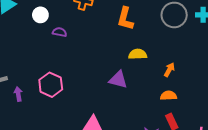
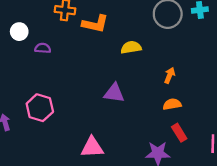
orange L-shape: (125, 19) -> (95, 24), moved, turned -85
yellow semicircle: (138, 54) -> (131, 47), moved

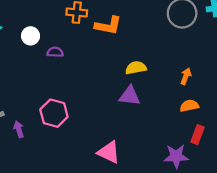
yellow semicircle: (131, 47) -> (136, 68), moved
red rectangle: (179, 133) -> (197, 135), turned 54
pink triangle: (92, 147) -> (109, 152), turned 30

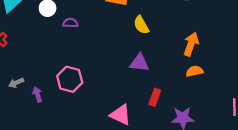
yellow semicircle: (136, 68) -> (141, 25), moved, turned -108
orange arrow: (186, 76) -> (191, 44), size x1.5
red rectangle: (197, 135) -> (155, 97), moved

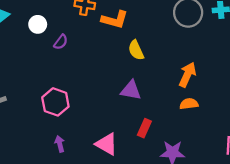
purple semicircle: (70, 23) -> (61, 42), turned 120
purple arrow: (37, 94) -> (60, 144), moved

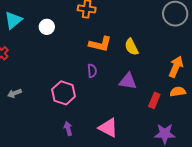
orange L-shape: (115, 20) -> (100, 44), moved
purple semicircle: (61, 42) -> (92, 71), moved, turned -40
red rectangle: (144, 128) -> (154, 100), moved

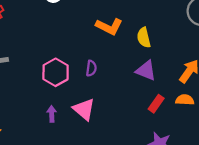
purple semicircle: (92, 71) -> (91, 68), moved
purple triangle: (128, 81) -> (146, 71), moved
pink triangle: (108, 128) -> (84, 109), moved

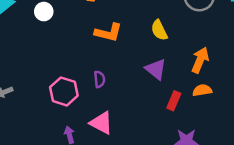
yellow semicircle: (144, 38) -> (159, 30), moved
purple triangle: (146, 71) -> (156, 69), turned 30

